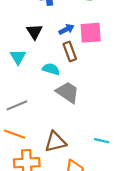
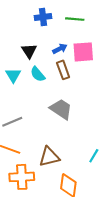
cyan semicircle: (51, 69) -> (38, 74), moved, turned -147
cyan line: (102, 141) -> (94, 156), turned -72

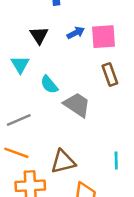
brown rectangle: (63, 70) -> (110, 75), moved
cyan semicircle: (38, 74) -> (49, 85), moved
cyan line: (94, 156) -> (116, 160), turned -32

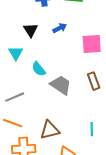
pink square: (104, 37) -> (92, 44), moved
brown rectangle: (110, 75) -> (94, 81), moved

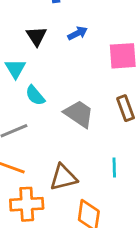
cyan semicircle: (39, 69) -> (35, 95), moved
cyan line: (92, 129) -> (114, 167), moved

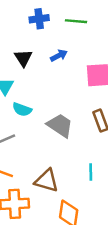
cyan semicircle: (35, 95) -> (22, 109), turned -30
brown triangle: (63, 177) -> (47, 181), turned 30

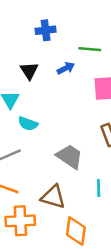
green line: (76, 21) -> (90, 49), moved
gray trapezoid: (60, 125) -> (70, 156), moved

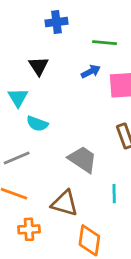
blue arrow: (66, 68) -> (91, 71), moved
orange cross: (20, 221) -> (29, 229), size x0.7

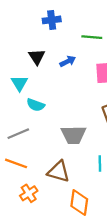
blue arrow: (91, 71) -> (68, 61), moved
gray trapezoid: (83, 159) -> (73, 135), turned 145
orange cross: (29, 229) -> (29, 193), turned -30

